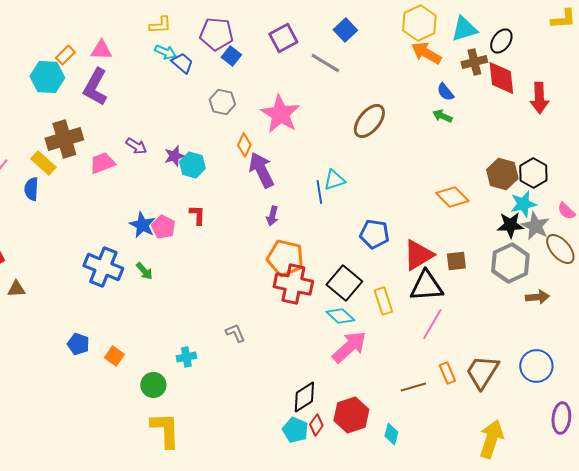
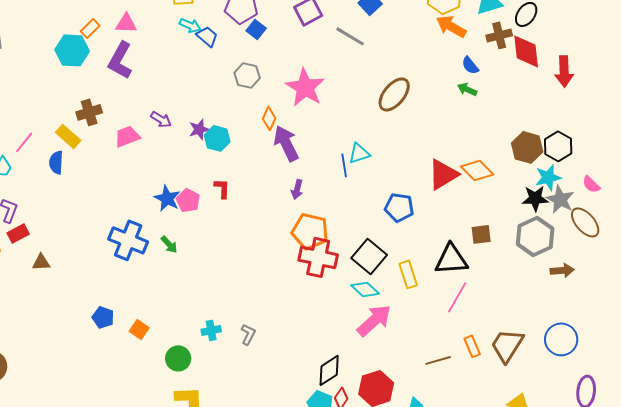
brown cross: (64, 139) -> (89, 112), size x0.7
red triangle: (418, 255) -> (443, 174), moved
gray L-shape: (235, 333) -> (248, 334), moved, turned 50

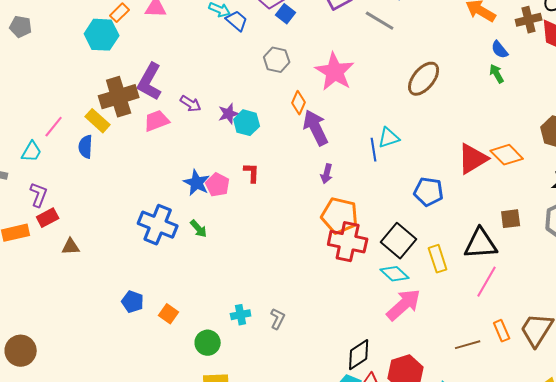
purple L-shape: (120, 60) -> (150, 82), moved
green arrow: (467, 89) -> (497, 74), turned 36
brown cross: (89, 112) -> (119, 97), size x1.5

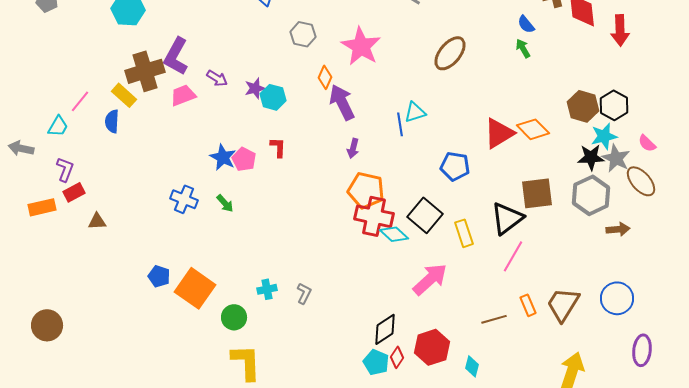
brown square: (511, 219) -> (537, 193), size x1.6
blue cross: (158, 225) -> (184, 199), size x0.7
black triangle: (481, 244) -> (507, 218), turned -33
cyan diamond: (395, 274) -> (394, 234), moved
orange square: (169, 314) -> (195, 288), size x2.0

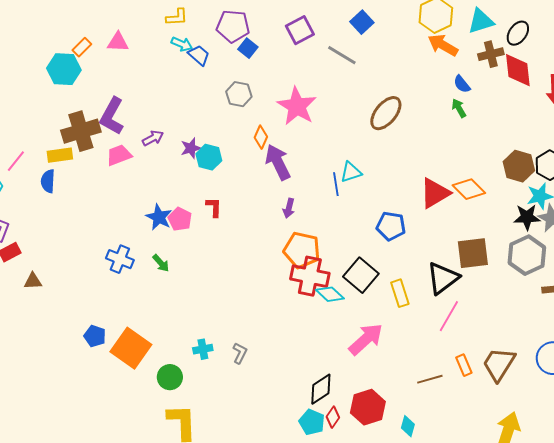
purple arrow: (217, 78) -> (153, 138), turned -60
yellow rectangle: (124, 95) -> (60, 155), turned -50

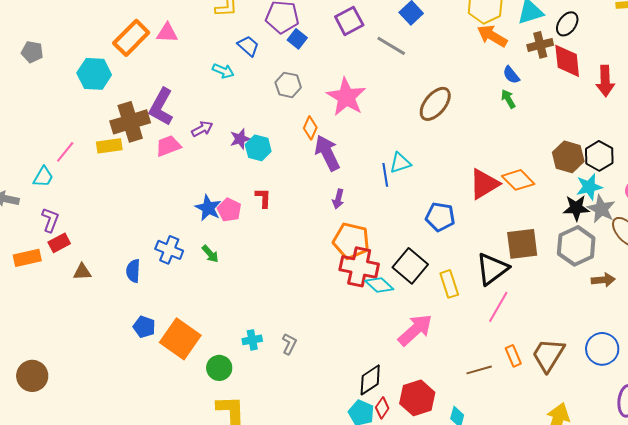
cyan arrow: (182, 44) -> (223, 71), moved
orange rectangle: (82, 47) -> (131, 38), size x1.8
cyan hexagon: (64, 69) -> (94, 74), moved
blue semicircle: (48, 181) -> (133, 271), moved

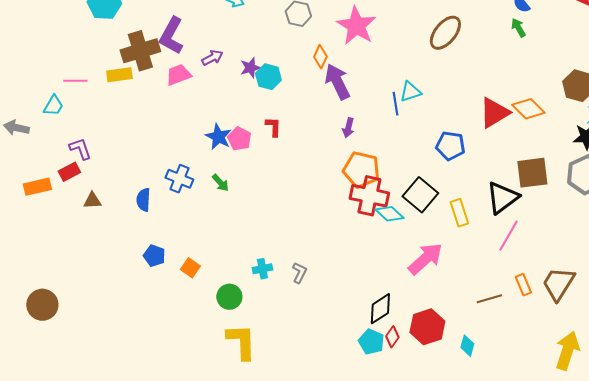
pink line: (65, 152) -> (75, 81), turned 50
purple L-shape: (50, 220) -> (80, 149), moved, turned -40
orange square: (180, 339) -> (190, 268), size x0.5

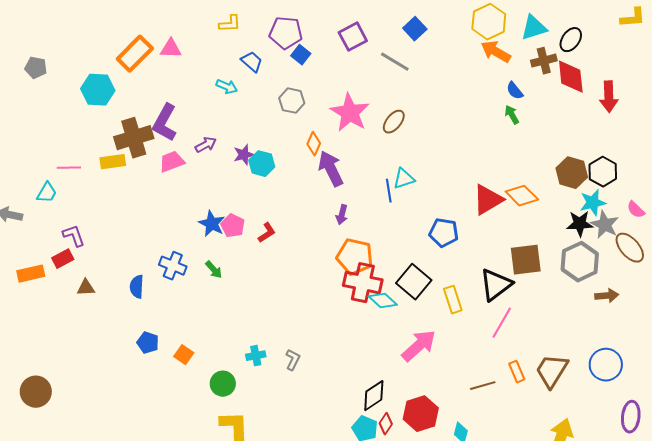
brown ellipse: (445, 33) -> (394, 122), moved, size x0.7
red L-shape: (273, 127) -> (267, 233), moved, turned 55

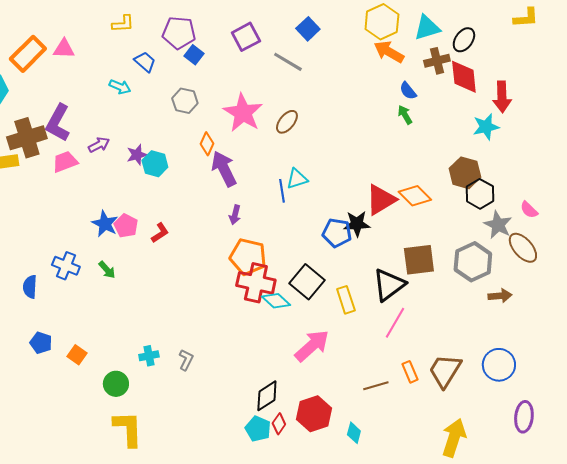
black hexagon: (603, 172) -> (480, 194), moved
cyan star: (593, 203) -> (486, 127), moved
black star: (580, 224) -> (357, 224), moved

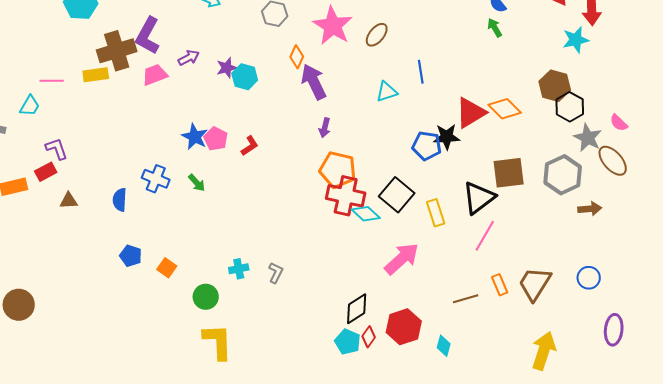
blue line: (282, 191) -> (421, 72), moved
blue circle: (499, 365) -> (589, 278), size x0.7

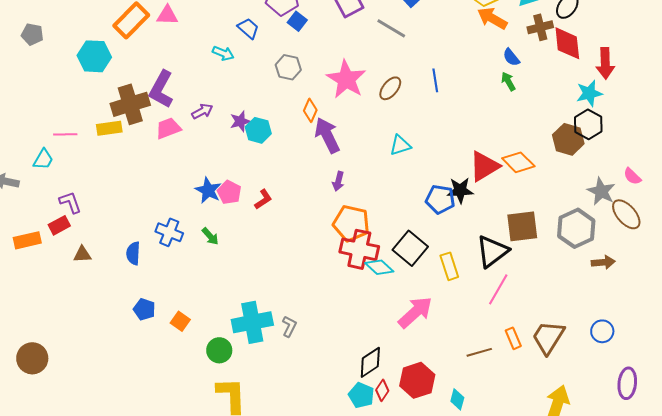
blue line: (421, 72) -> (435, 80), moved
black hexagon: (570, 107) -> (588, 124), moved
cyan cross: (239, 269) -> (252, 322), size x2.0

